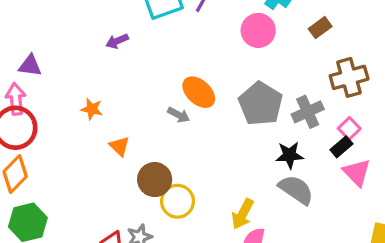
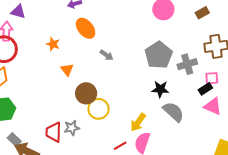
orange ellipse: (199, 92) -> (86, 28), moved
pink square: (349, 129) -> (212, 78), turned 32
black star: (290, 155) -> (160, 89), moved
pink triangle: (357, 172) -> (213, 106), turned -30

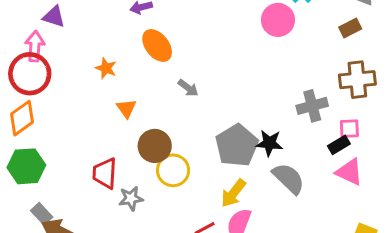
brown rectangle: (202, 13) -> (350, 28), moved
gray pentagon: (159, 55) -> (237, 145), moved
red trapezoid: (54, 132) -> (105, 173), moved

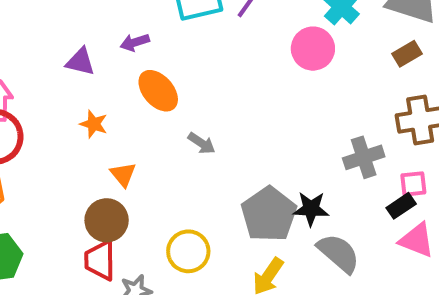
purple triangle: (54, 17) -> (80, 62), moved
brown circle: (155, 146) -> (107, 220), moved

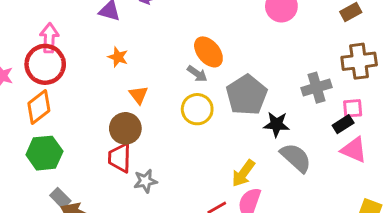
orange ellipse: (158, 91) -> (208, 52), moved
gray pentagon: (269, 214) -> (247, 95), moved
yellow circle: (188, 251) -> (197, 109), moved

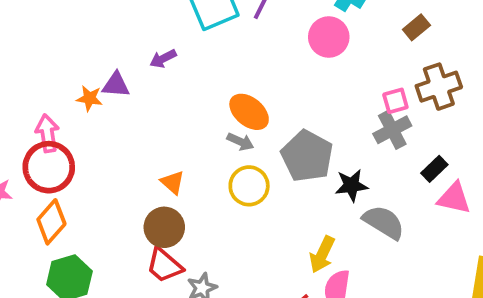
orange star: (118, 57) -> (89, 98), moved
pink square: (353, 108) -> (395, 101), moved
red trapezoid: (120, 158) -> (164, 265), turned -40

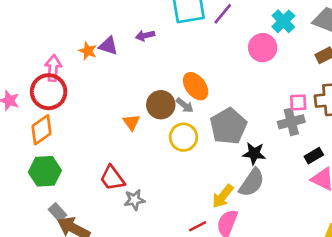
gray semicircle: (384, 222) -> (252, 183), moved, turned 80
brown circle: (164, 227) -> (161, 105), moved

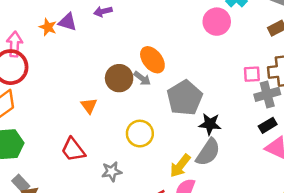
orange triangle: (131, 122) -> (89, 106), moved
gray cross: (291, 122) -> (267, 94), moved
yellow circle: (183, 137) -> (140, 134), moved
gray star: (134, 200) -> (112, 172), moved

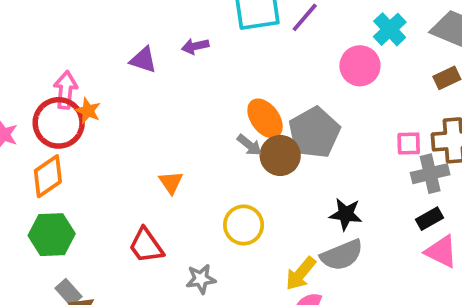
orange star: (48, 27) -> (88, 111), moved
brown circle: (119, 78) -> (280, 155), moved
gray pentagon: (185, 98) -> (314, 133), moved
gray semicircle: (208, 152) -> (342, 255), turned 32

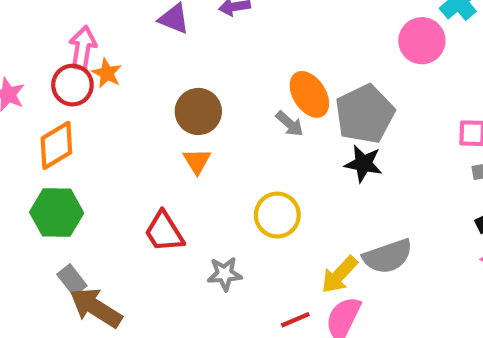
red circle: (59, 123) -> (72, 85), size x0.7
brown circle: (280, 155) -> (198, 111), moved
black star: (346, 214) -> (363, 164), moved

